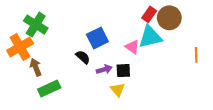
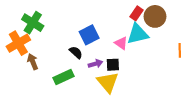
green rectangle: (49, 89) -> (64, 77), moved
yellow triangle: (118, 90) -> (108, 82), size x1.6

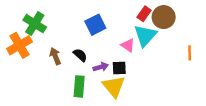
cyan triangle: (138, 34) -> (145, 36), turned -35
blue square: (89, 35) -> (95, 25), moved
brown arrow: (33, 62) -> (55, 56), moved
green rectangle: (64, 77) -> (79, 86), moved, turned -60

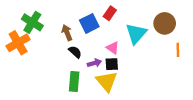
red rectangle: (144, 14) -> (110, 13), moved
brown circle: (164, 17) -> (165, 23), moved
pink triangle: (128, 45) -> (113, 48), moved
brown arrow: (55, 56) -> (67, 33), moved

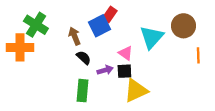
red rectangle: (110, 13) -> (110, 14), moved
orange cross: (18, 43) -> (20, 47), turned 30
yellow triangle: (107, 81) -> (136, 91), moved, turned 45

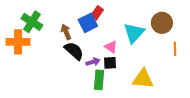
black semicircle: (84, 58) -> (74, 51), size x1.5
green rectangle: (82, 91) -> (99, 80), moved
yellow triangle: (136, 91) -> (143, 79), moved, turned 30

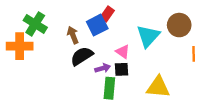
black semicircle: (74, 51) -> (82, 56), turned -75

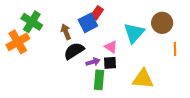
orange cross: (20, 46) -> (18, 42), turned -30

